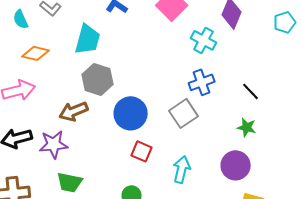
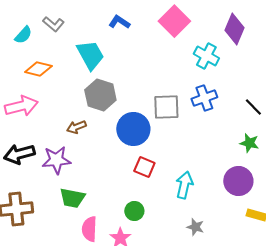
cyan semicircle: (21, 19) -> (23, 35), turned -114
cyan trapezoid: (88, 39) -> (90, 55), turned -44
brown arrow: (74, 111) -> (76, 127), size x0.7
gray square: (184, 113) -> (166, 107), moved, turned 32

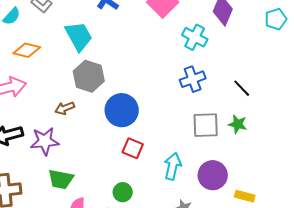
gray square: (166, 107) -> (206, 125), moved
purple circle: (238, 181) -> (213, 175), moved

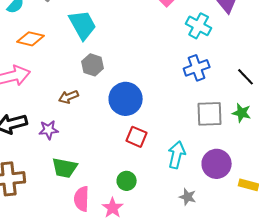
gray hexagon: (89, 76) -> (93, 65), size x0.7
purple star: (45, 141) -> (49, 130), size x0.7

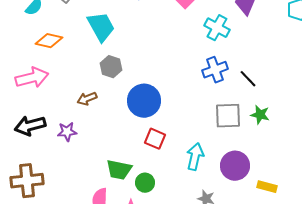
black line: (246, 77) -> (248, 79), moved
green trapezoid: (65, 168) -> (119, 170), moved

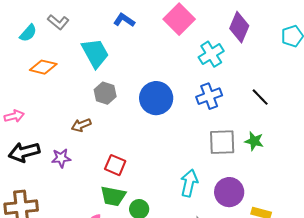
cyan cross: (217, 28) -> (211, 54), turned 30
pink arrow: (32, 78) -> (14, 116), moved, size x0.6
black line: (248, 79) -> (260, 97), moved
blue circle: (144, 101) -> (156, 98), moved
red square: (155, 139) -> (115, 165), moved

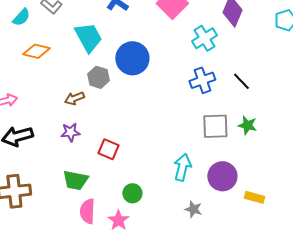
black line: (260, 97) -> (241, 81), moved
blue circle: (156, 98) -> (132, 58), moved
brown arrow: (81, 125) -> (74, 98), moved
purple star: (61, 158) -> (70, 132), moved
green trapezoid: (113, 196) -> (75, 180), moved

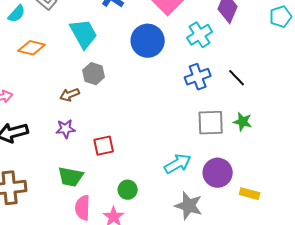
blue circle: (132, 58) -> (148, 41), moved
red square: (108, 149) -> (104, 146), turned -35
cyan arrow: (182, 167) -> (178, 164), turned 48
gray star: (193, 209) -> (189, 206), size x1.6

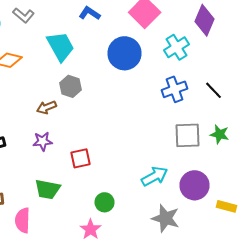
pink semicircle: (83, 208) -> (22, 220), moved

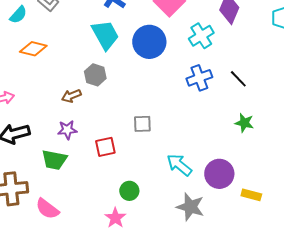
cyan trapezoid: (60, 46) -> (105, 35), moved
gray square: (188, 135) -> (142, 124), moved, size x0.7
cyan arrow: (154, 176) -> (179, 165), turned -112
green trapezoid: (48, 189) -> (54, 160), moved
pink semicircle: (22, 220) -> (47, 209), turned -55

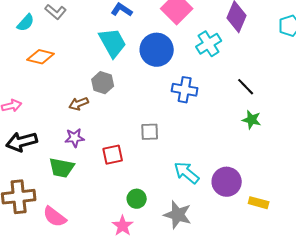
blue cross: (199, 78) -> (185, 90), moved, turned 30
green star: (244, 123) -> (252, 120), moved
gray star: (190, 207) -> (178, 215), moved

